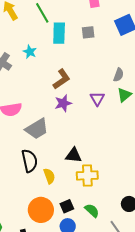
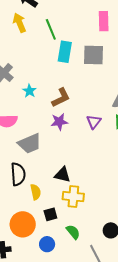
gray square: (88, 32) -> (93, 55), size x1.6
cyan star: (30, 52) -> (29, 91), moved
black square: (67, 206) -> (50, 214), moved

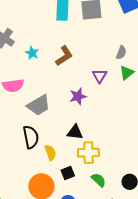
purple star: (59, 122) -> (78, 96), moved
green semicircle: (73, 232) -> (99, 180), moved

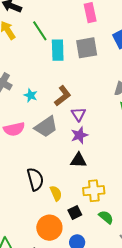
purple triangle: (100, 76) -> (79, 114), moved
gray trapezoid: (39, 105) -> (46, 127), moved
black triangle: (75, 132) -> (79, 160), moved

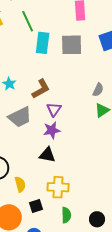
green semicircle: (106, 217) -> (66, 215), turned 42

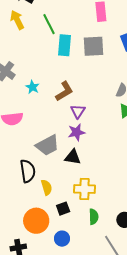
gray trapezoid: (20, 117) -> (47, 145), moved

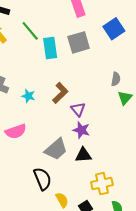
purple star: (76, 132) -> (81, 130), turned -30
yellow semicircle: (47, 187) -> (62, 200), moved

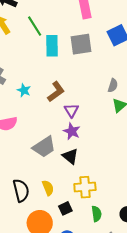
black triangle: (83, 155) -> (70, 156), turned 36
black semicircle: (42, 179) -> (21, 190), moved
yellow semicircle: (62, 200) -> (48, 188), moved

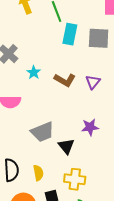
brown L-shape: (56, 92) -> (65, 80), turned 55
purple triangle: (71, 110) -> (93, 82), moved
purple star: (72, 131) -> (90, 127), moved, turned 30

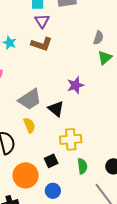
purple triangle: (93, 82) -> (42, 21), moved
yellow semicircle: (38, 173) -> (29, 125), moved

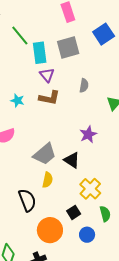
gray semicircle: (98, 38) -> (84, 86), moved
yellow semicircle: (29, 125) -> (48, 180), turned 42
yellow cross: (71, 139) -> (90, 189), turned -35
blue circle: (53, 191) -> (87, 235), moved

